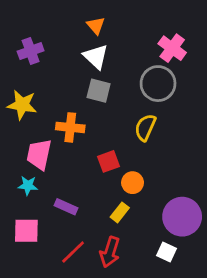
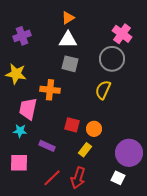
orange triangle: (96, 25) -> (68, 18), turned 40
white triangle: (96, 57) -> (68, 40), turned -42
red square: (108, 161) -> (72, 125), moved, turned 35

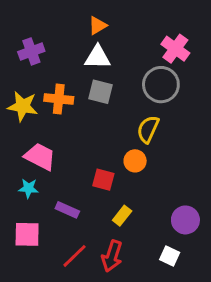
orange cross: (50, 90) -> (59, 99), moved
pink trapezoid: (28, 109) -> (40, 157), turned 105
orange circle: (94, 129) -> (135, 161), moved
purple circle: (129, 153) -> (185, 220), size x0.7

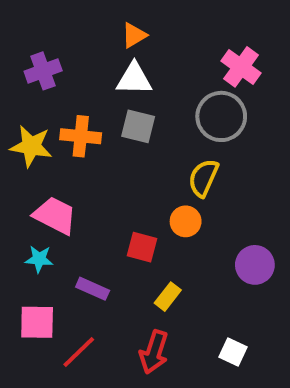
purple circle: (185, 220) -> (255, 265), moved
red line: (75, 256) -> (79, 352), moved

